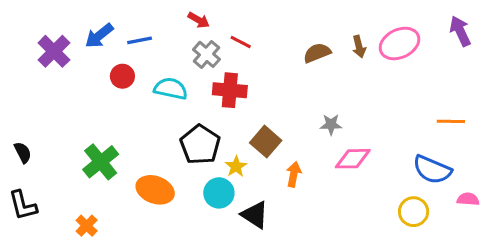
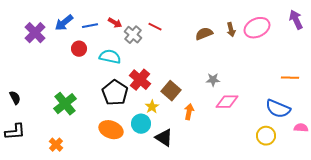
red arrow: (199, 20) -> (115, 23), moved
red cross: (230, 90) -> (140, 80), moved, turned 35
black pentagon: (200, 145) -> (115, 93), moved
orange ellipse: (155, 190) -> (111, 130), moved
black L-shape: (23, 205) -> (15, 132), turned -80

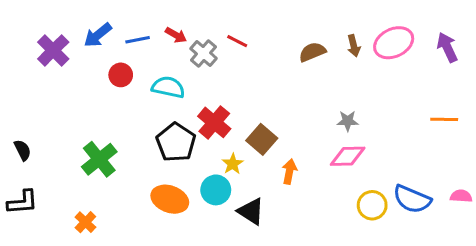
purple arrow: (296, 20) -> (447, 47), moved
gray star: (213, 80) -> (348, 121), moved
blue semicircle: (278, 109) -> (412, 199), moved
yellow circle: (266, 136) -> (372, 205), moved

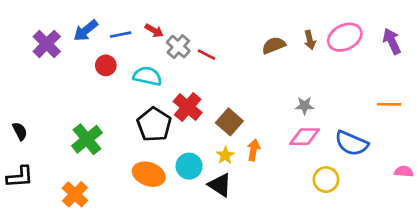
red line: (237, 41) -> (206, 55), moved
yellow star: (233, 164) -> (225, 155), moved
blue semicircle: (412, 199) -> (351, 143), moved
orange cross: (85, 222) -> (75, 194), size x1.4

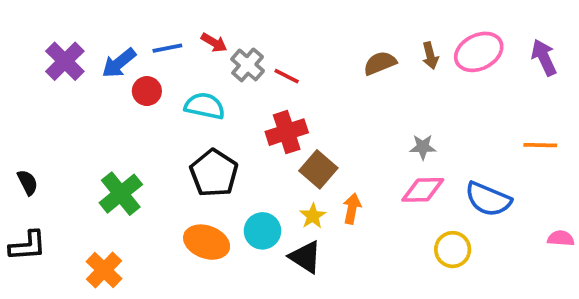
blue arrow: (86, 31) -> (119, 63), moved
red cross: (188, 107) -> (287, 132), moved, turned 32

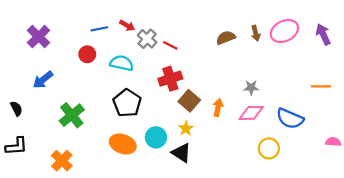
blue arrow: (119, 63) -> (43, 80), moved
orange arrow: (352, 209) -> (218, 107), moved

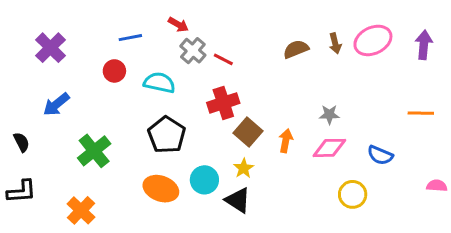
red arrow: (127, 25) -> (178, 24), moved
purple arrow: (323, 34) -> (424, 45), turned 30
blue semicircle: (290, 119) -> (380, 155), size x0.7

